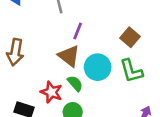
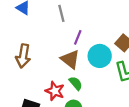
cyan circle: (98, 67) -> (100, 56), moved

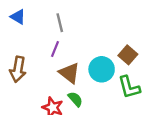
purple line: (78, 37) -> (55, 49), moved

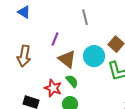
gray line: (60, 23) -> (85, 17), moved

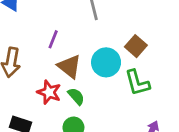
red star: (53, 88) -> (49, 92), moved

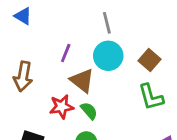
cyan circle: (106, 62) -> (108, 56), moved
red star: (49, 92) -> (62, 107), turned -30

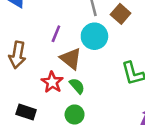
brown square: (149, 60) -> (121, 14), moved
red star: (62, 107) -> (52, 82), turned -30

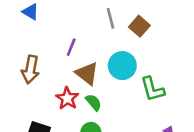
cyan circle: (94, 36) -> (122, 66), moved

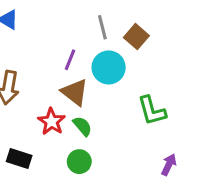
purple line: (71, 47) -> (70, 60), moved
cyan circle: (122, 66) -> (109, 67), moved

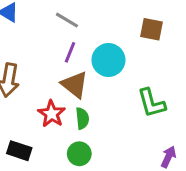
gray line: (102, 27) -> (67, 20), moved, turned -45
brown square: (136, 37) -> (151, 29), moved, turned -30
green semicircle: (82, 126) -> (82, 118), turned 35

